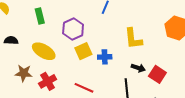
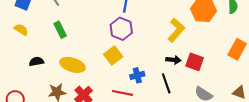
purple hexagon: (73, 29) -> (121, 29), moved
yellow L-shape: (133, 39) -> (176, 30), moved, turned -120
blue cross: (105, 57) -> (137, 75), moved

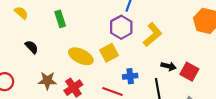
yellow L-shape: (176, 30) -> (153, 35), moved
black semicircle: (36, 61) -> (32, 47), turned 48
yellow ellipse: (72, 65) -> (81, 56), moved

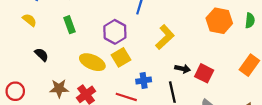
purple hexagon: (121, 27) -> (115, 32), moved

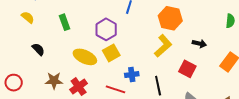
orange hexagon: (219, 21) -> (170, 18), moved
yellow L-shape: (165, 37) -> (163, 46), moved
black arrow: (183, 69) -> (199, 44), moved

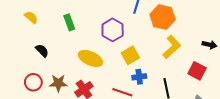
orange hexagon: (170, 18) -> (163, 17), moved
yellow square: (111, 53) -> (130, 55), moved
red circle: (14, 83) -> (33, 82), moved

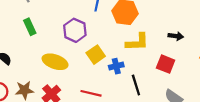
yellow L-shape: (172, 47) -> (137, 42), turned 45
blue cross: (139, 77) -> (116, 66), moved

